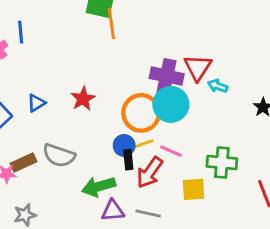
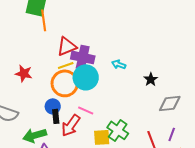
red triangle: (198, 68) -> (67, 46), moved, turned 35
red star: (83, 99) -> (24, 73), turned -30
yellow line: (143, 144) -> (66, 65), moved
green cross: (222, 162) -> (118, 130), moved, turned 30

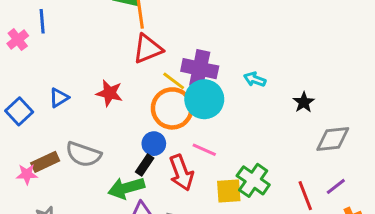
red triangle: (67, 46) -> (148, 49), moved
yellow line: (66, 65) -> (174, 81), turned 56
black rectangle: (56, 116) -> (145, 165), moved, turned 40
red arrow: (71, 125) -> (181, 173), turned -55
purple line: (172, 134) -> (336, 186), turned 32

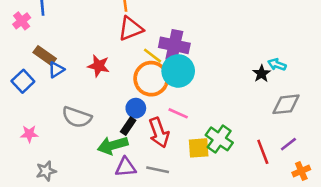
cyan arrow: (255, 79) -> (277, 65), moved
brown rectangle: (45, 162) -> (45, 56), moved, turned 60

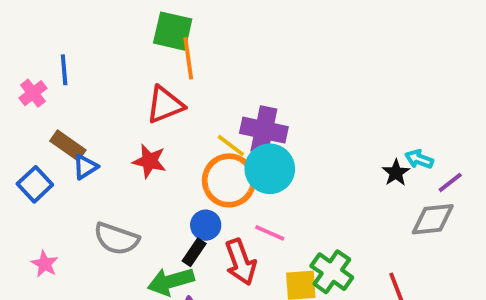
red triangle: (131, 29) -> (165, 105), moved
pink star: (29, 134) -> (45, 264), turned 30
purple line: (288, 144) -> (450, 182), moved

